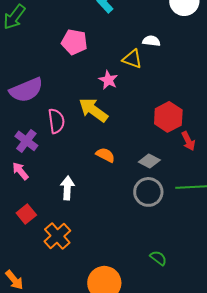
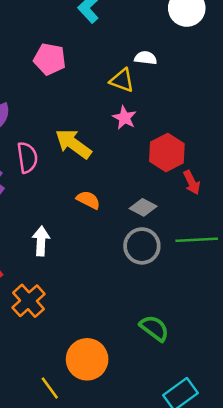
pink star: (108, 80) -> (124, 118), moved
green semicircle: (158, 258) -> (154, 328), size x1.4

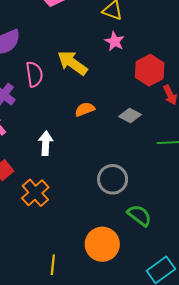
orange semicircle: (88, 200) -> (85, 109), turned -48
gray circle: (142, 246) -> (113, 179), moved
orange circle: (87, 359) -> (102, 244), moved
yellow line: (50, 388) -> (53, 265), turned 42

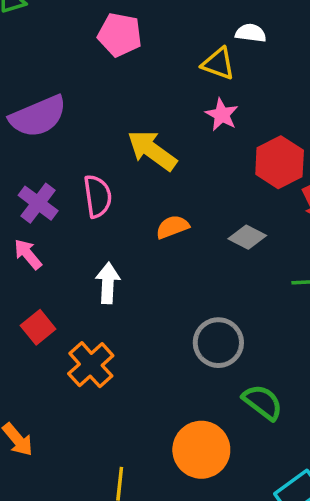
pink semicircle: (34, 74) -> (98, 196), moved

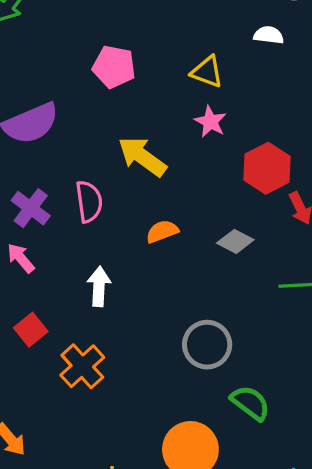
white semicircle: (251, 33) -> (269, 35), moved
pink pentagon: (120, 35) -> (114, 67), moved

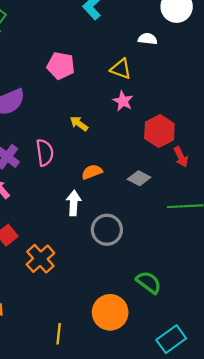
white semicircle: (269, 35) -> (148, 39), moved
yellow arrow: (142, 157) -> (79, 124), size x0.6
white arrow: (99, 286) -> (74, 203), moved
gray circle: (207, 345) -> (107, 230), moved

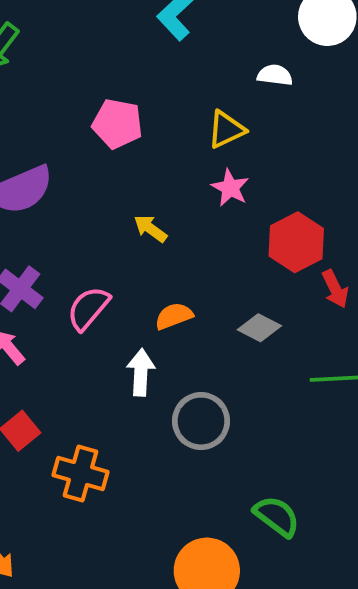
yellow triangle: (121, 69) -> (226, 129), turned -45
pink semicircle: (45, 153) -> (88, 308), moved, turned -132
orange cross: (40, 259) -> (81, 473), turned -32

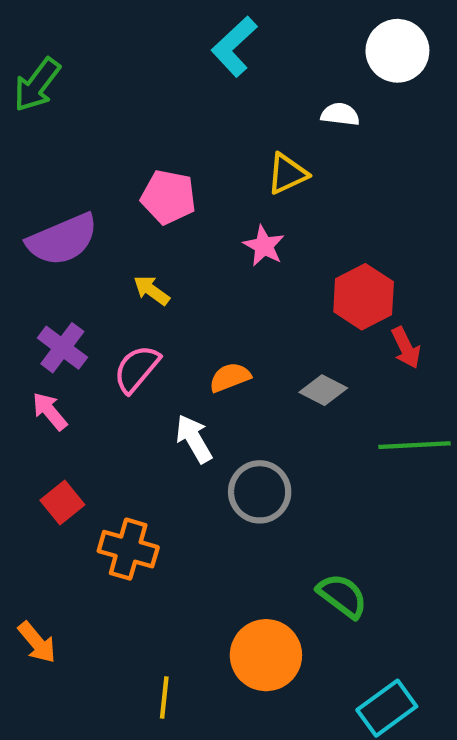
pink pentagon: (117, 124) -> (168, 197), moved
pink star: (230, 188) -> (264, 246), moved
yellow arrow: (150, 229) -> (151, 290), moved
white arrow: (141, 372) -> (194, 439), turned -33

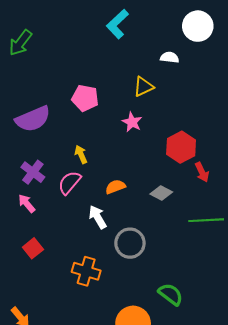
yellow arrow: (151, 290) -> (81, 154), moved, turned 30
orange cross: (128, 549) -> (86, 271), moved

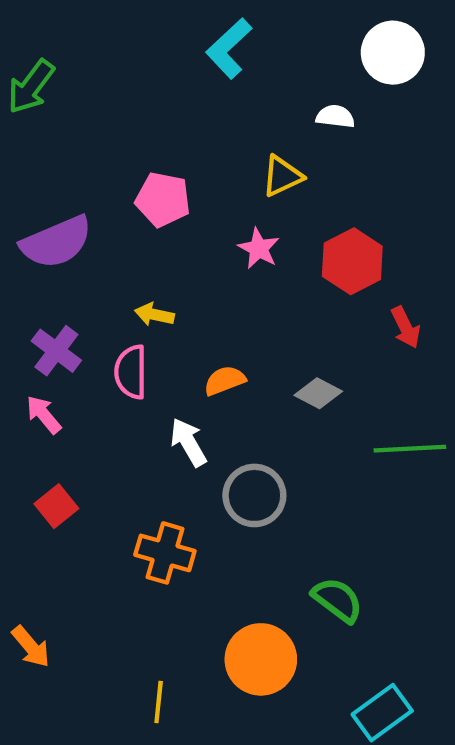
red hexagon: (181, 147) -> (352, 261), moved
yellow arrow: (81, 154) -> (154, 314), turned -54
red arrow: (202, 172) -> (406, 327), moved
pink semicircle: (69, 183) -> (131, 372), turned -40

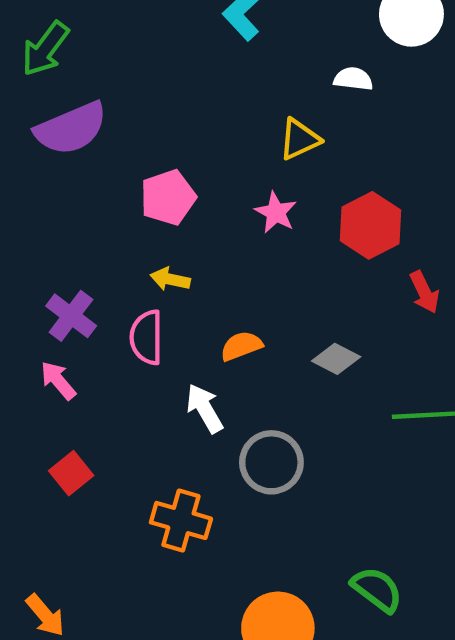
pink pentagon: (163, 200) -> (168, 197), moved, turned -30
purple semicircle: (56, 242) -> (71, 128), moved
green semicircle: (337, 600) -> (377, 589), moved

